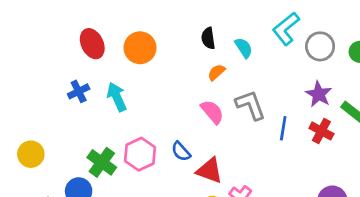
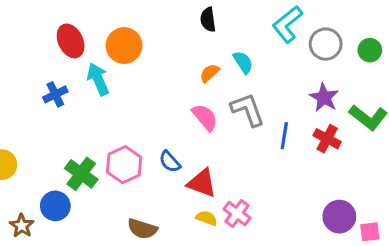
black semicircle: (208, 38) -> (208, 20), moved
cyan semicircle: (244, 48) -> (243, 62), moved
cyan arrow: (117, 97) -> (98, 79), moved

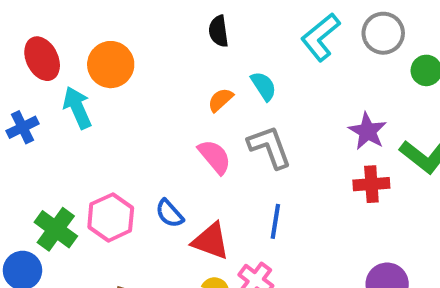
gray circle: (326, 44) -> (383, 33), moved
blue line: (284, 136) -> (275, 221), moved
red cross: (327, 139) -> (371, 184), turned -32

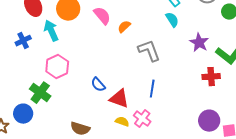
cyan semicircle: (264, 86) -> (172, 20), moved
pink semicircle: (215, 157) -> (102, 16), moved
red cross: (371, 184) -> (211, 77), moved
pink hexagon: (111, 217) -> (57, 67), moved

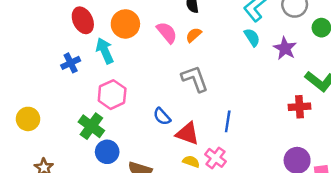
orange semicircle: (124, 27) -> (194, 35), moved
purple star: (199, 43) -> (285, 48), moved
gray L-shape: (149, 51) -> (195, 79), moved
blue circle: (23, 114) -> (107, 152), moved

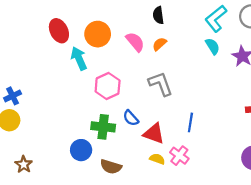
blue cross: (71, 63) -> (13, 96), moved
pink hexagon: (112, 95) -> (108, 86), moved
green cross: (91, 126) -> (103, 127), moved, turned -30

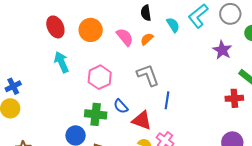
cyan semicircle: (213, 46) -> (173, 25), moved
cyan arrow: (79, 58) -> (61, 62), moved
blue line: (190, 122) -> (167, 100), moved

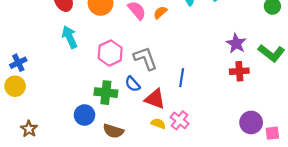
purple star: (222, 50) -> (236, 43), moved
gray L-shape: (148, 75) -> (145, 58), moved
red cross: (234, 98) -> (239, 71), moved

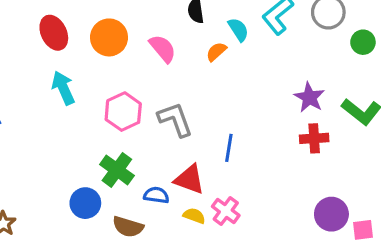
orange semicircle: (160, 12) -> (216, 52), moved
blue semicircle: (133, 84) -> (156, 195), moved, turned 140
green cross: (106, 93) -> (117, 170), turned 30

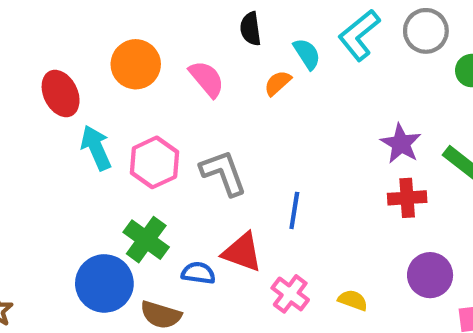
red ellipse: (54, 33) -> (61, 94), moved
cyan arrow: (63, 88) -> (96, 148), moved
blue circle: (85, 203) -> (104, 283), size x1.4
purple circle: (331, 214) -> (430, 275), moved
yellow semicircle: (194, 216) -> (353, 300), moved

